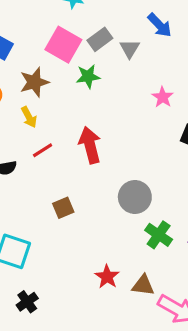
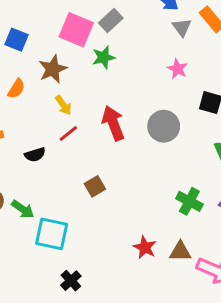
gray triangle: (130, 49) -> (182, 27), moved
yellow arrow: (29, 117) -> (63, 105), moved
gray circle: (135, 197) -> (164, 126), moved

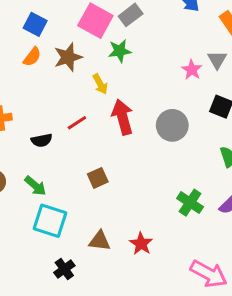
gray triangle: (182, 27) -> (217, 60), moved
orange semicircle: (16, 89) -> (32, 57), moved
yellow arrow: (63, 105) -> (100, 84), moved
green arrow: (23, 209) -> (35, 186), moved
brown triangle: (180, 252) -> (100, 241), moved

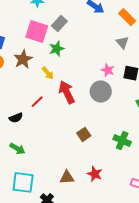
pink star: (192, 70) -> (108, 70), moved
brown square: (98, 178) -> (84, 134), moved
cyan square: (50, 221) -> (23, 182), moved

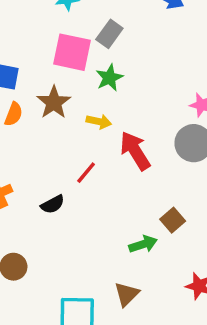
yellow arrow: (48, 73) -> (99, 121), turned -32
green arrow: (17, 149) -> (143, 244), moved, turned -42
brown triangle: (67, 177) -> (127, 294), moved, turned -35

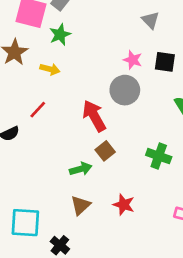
red arrow: (135, 151) -> (94, 116), moved
brown triangle: (127, 294) -> (81, 205), moved

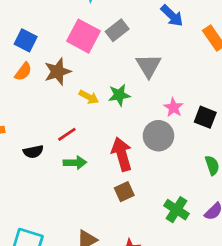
gray triangle: (150, 20) -> (149, 66), moved, size x1.4
green star: (60, 35) -> (119, 95), moved
green arrow: (81, 169) -> (75, 163), moved

